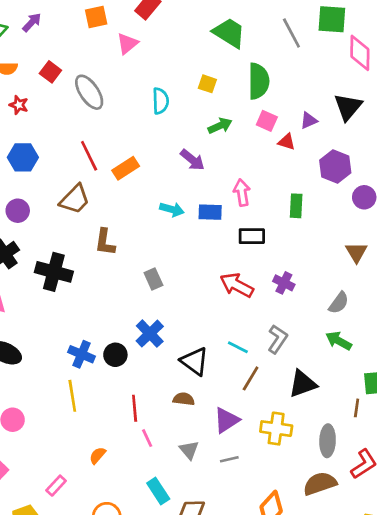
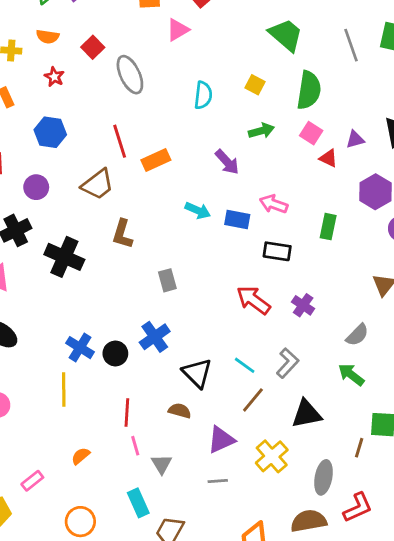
pink arrow: (242, 193) -> (274, 204), turned -70
yellow cross: (276, 429) -> (272, 456), turned 32
gray triangle: (189, 450) -> (162, 464), moved

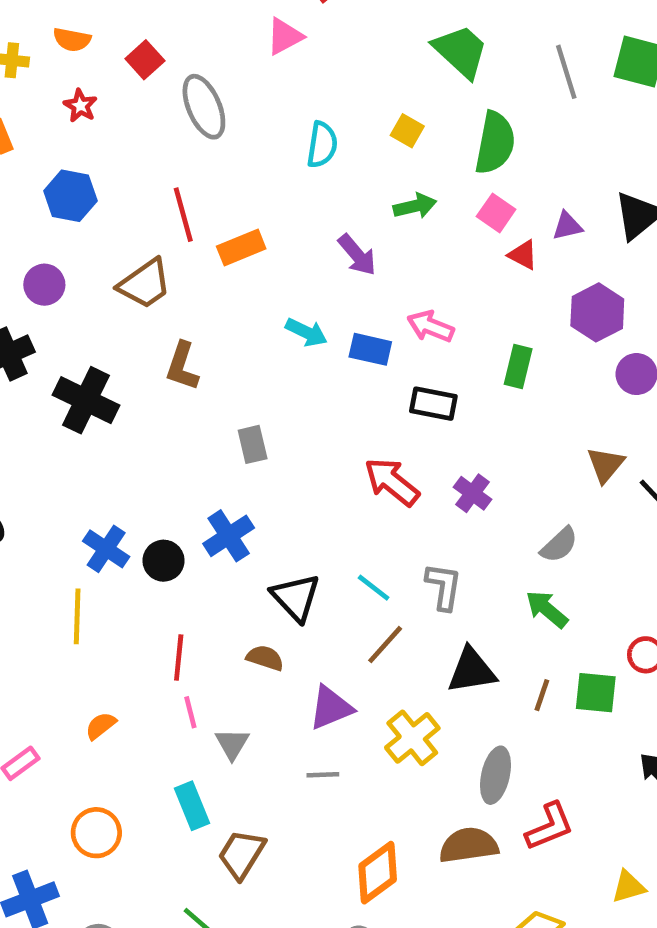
gray L-shape: (288, 363) -> (444, 587), turned -36
brown line: (359, 448) -> (542, 695), moved

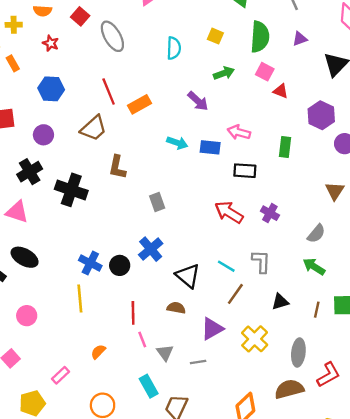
purple triangle: (567, 226) -> (300, 39), moved
black triangle: (472, 671) -> (280, 302), size x0.7
gray line: (323, 775) -> (198, 362), moved

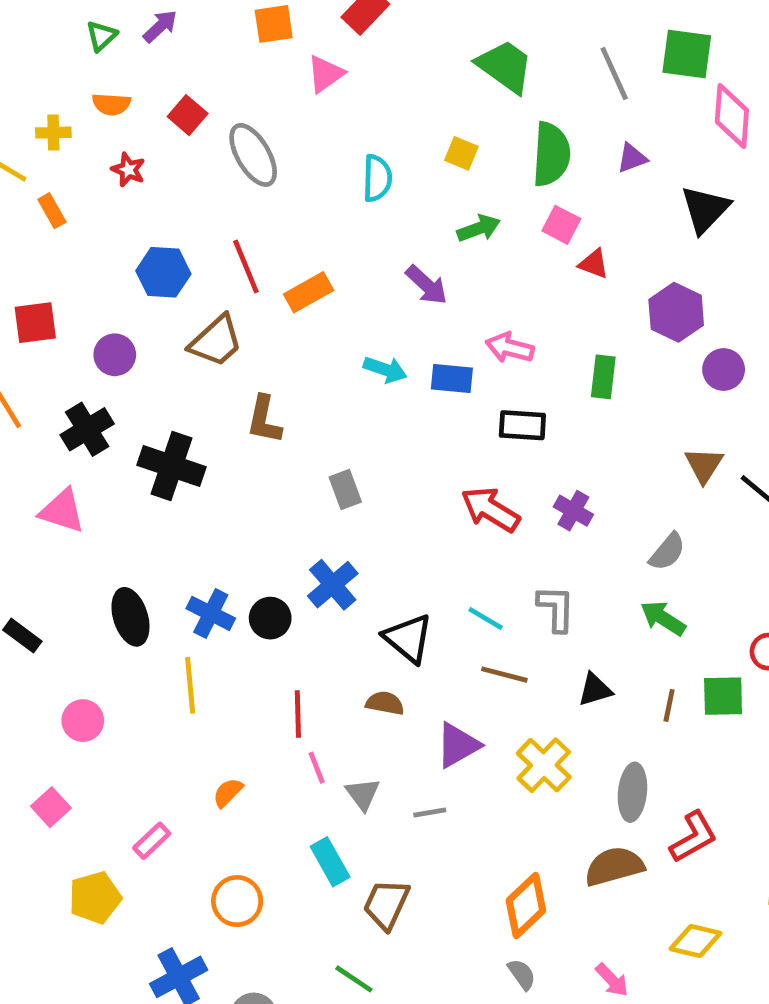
blue hexagon: (51, 89) -> (163, 272), moved
black ellipse: (25, 257) -> (130, 617), moved, turned 44
brown line: (235, 294) -> (504, 675), turned 70

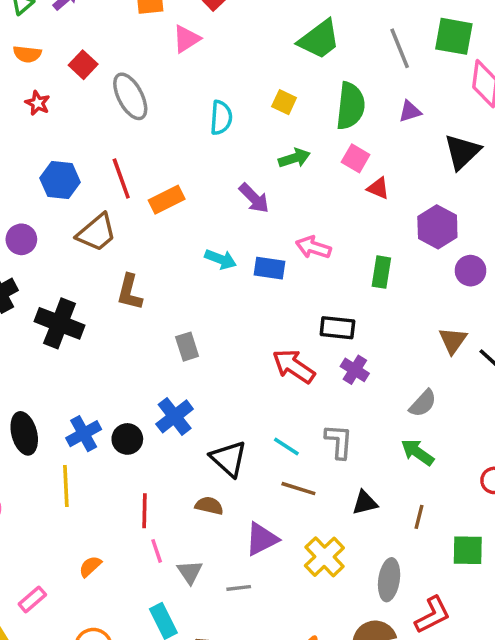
green trapezoid: (505, 66) -> (319, 39), turned 105
black rectangle: (522, 425) -> (337, 328), moved
blue cross: (211, 613) -> (84, 434), turned 32
green square: (723, 696) -> (468, 550), moved

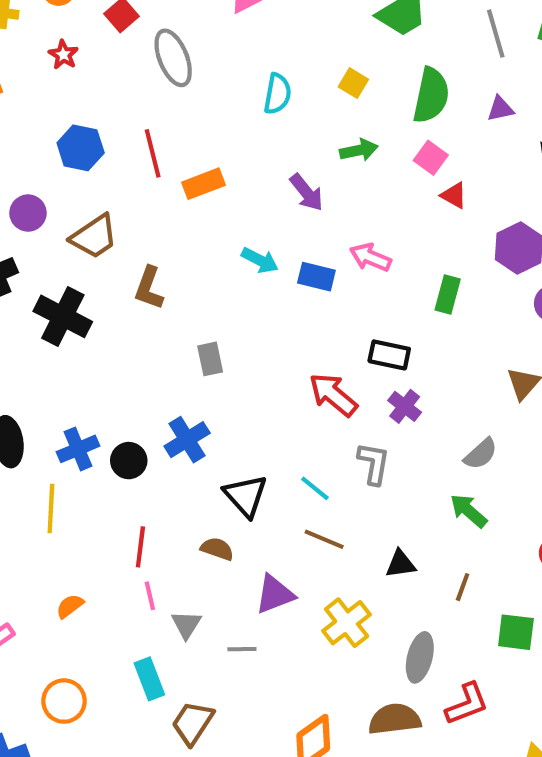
brown trapezoid: (97, 233) -> (94, 237), moved
gray L-shape: (339, 441) -> (374, 463), moved

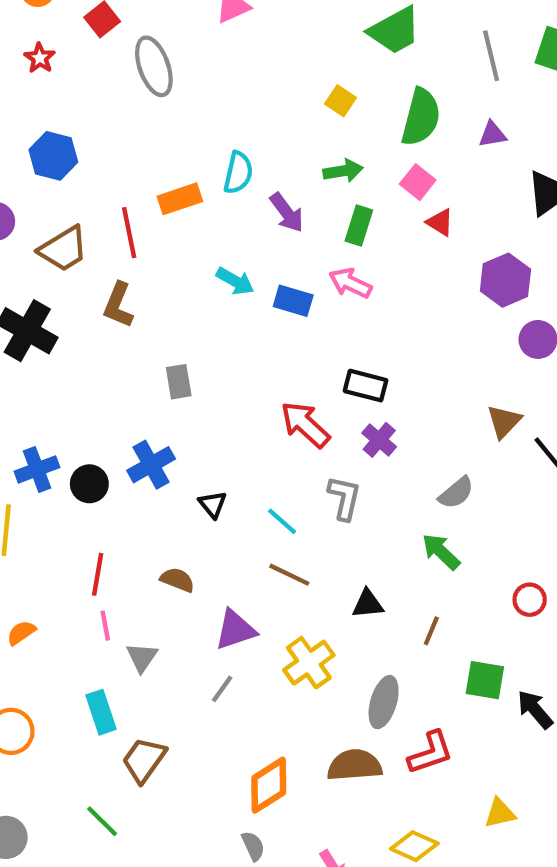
cyan semicircle: (277, 94) -> (238, 173), moved
red line: (153, 153) -> (129, 233), moved
green rectangle: (448, 295) -> (359, 226), moved
black triangle: (246, 496) -> (213, 504), moved, size x0.6
gray line: (242, 649) -> (222, 689), moved, turned -56

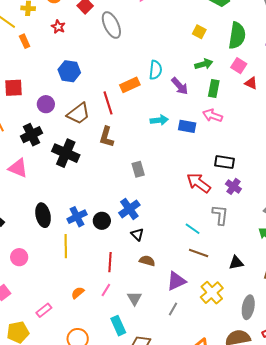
cyan arrow: (235, 281) -> (159, 120), turned -30
black triangle: (213, 504) -> (137, 234), moved
pink line: (105, 626) -> (106, 290), moved, turned 48

